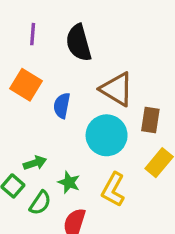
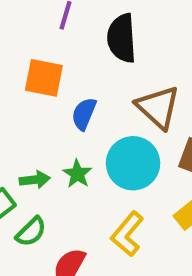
orange square: (26, 85) -> (44, 78), turned -32
green star: (69, 182) -> (77, 174), moved

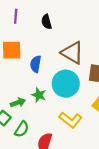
black semicircle: (122, 38) -> (46, 22), size x0.6
yellow L-shape: (127, 234) -> (71, 120), turned -80

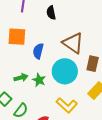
green arrow: (18, 103) -> (21, 78), moved

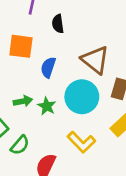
black semicircle: (51, 13) -> (58, 24), moved

